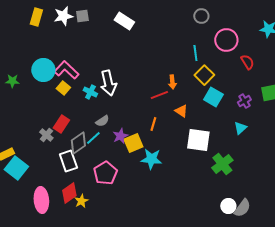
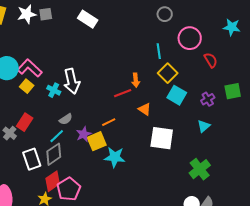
orange line: (153, 124) -> (109, 122), moved, turned 48
gray diamond: (78, 143) -> (54, 154), moved
green cross: (222, 164) -> (200, 169), moved
pink pentagon: (105, 173) -> (69, 189), moved
red diamond: (69, 193) -> (53, 181), moved

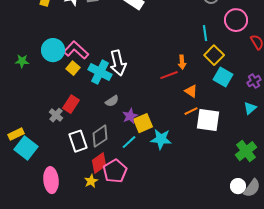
cyan cross: (54, 90) -> (100, 72), size x1.6
orange line: (109, 122) -> (191, 111), moved
cyan line: (57, 136) -> (129, 142), moved

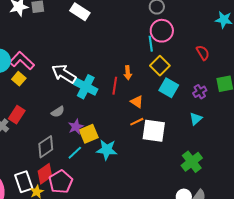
pink circle: (236, 20) -> (162, 31), moved
white arrow: (118, 63) -> (64, 74), turned 135
cyan cross: (100, 72) -> (86, 87), moved
red line: (169, 75) -> (115, 86), turned -60
white rectangle: (78, 141) -> (24, 182), moved

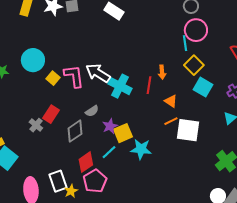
pink L-shape: (22, 61) -> (74, 76), moved, turned 40
gray diamond: (46, 147) -> (75, 131), moved
red diamond: (45, 174) -> (86, 162), moved

